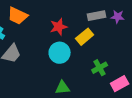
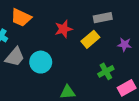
purple star: (118, 17) -> (125, 44), moved
cyan circle: (60, 53) -> (41, 62), moved

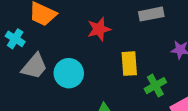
yellow rectangle: (90, 39) -> (129, 64), moved, turned -54

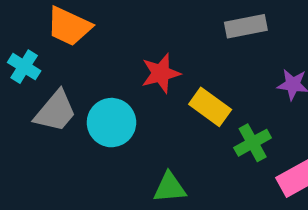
red star: (99, 29) -> (161, 73), moved
yellow rectangle: (129, 64) -> (210, 107), turned -50

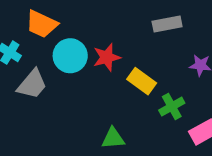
cyan circle: (111, 123) -> (70, 56), moved

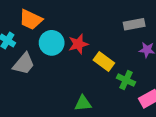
gray rectangle: (167, 24) -> (134, 24), moved
green cross: (172, 107) -> (126, 80), turned -36

